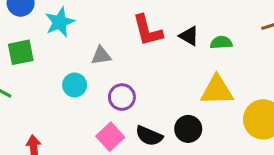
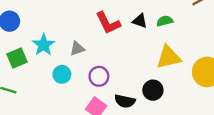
cyan star: (60, 22) -> (44, 45), moved

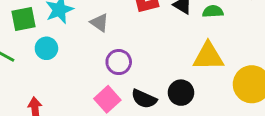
gray triangle: (77, 49) -> (99, 23), turned 42
cyan circle: (62, 74) -> (46, 48), moved

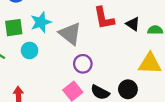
gray triangle: (99, 23) -> (70, 34), size x1.6

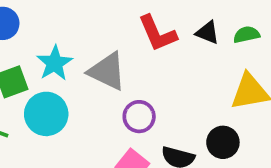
cyan circle: (30, 50) -> (46, 114), size x1.5

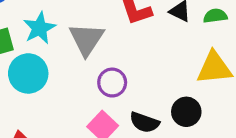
gray triangle: (107, 71) -> (86, 39), turned 33

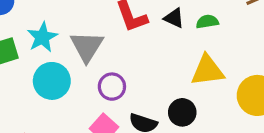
cyan circle: (28, 73) -> (52, 81), moved

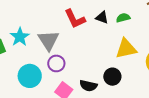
cyan circle: (52, 81) -> (30, 76), moved
purple circle: (112, 87) -> (56, 63), moved

